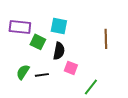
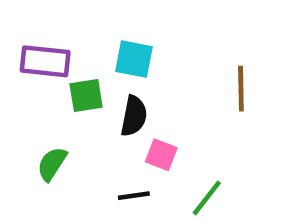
green square: (38, 42) -> (86, 96), turned -35
black line: (42, 75) -> (134, 196), moved

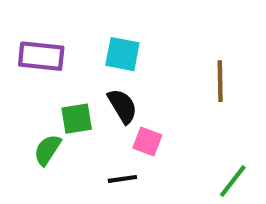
green square: (86, 96) -> (77, 119), moved
black semicircle: (134, 116) -> (122, 106), turned -42
green line: (207, 198) -> (233, 181), moved

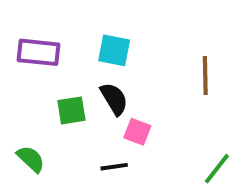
green semicircle: (47, 150) -> (31, 159), moved, turned 100

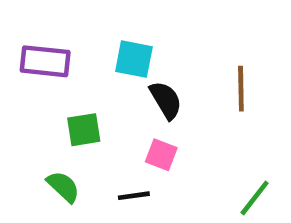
black semicircle: (114, 99) -> (166, 100), moved
green semicircle: (31, 159) -> (63, 187), moved

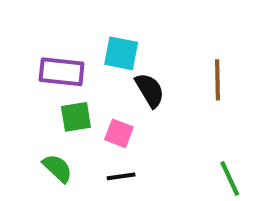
purple rectangle: (45, 61) -> (62, 72), moved
pink square: (161, 155) -> (119, 133), moved
green line: (255, 198) -> (230, 178), turned -63

